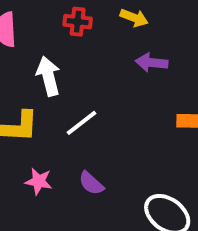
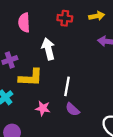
yellow arrow: (134, 18) -> (97, 16), turned -32
white line: (81, 123) -> (67, 86), moved, turned -42

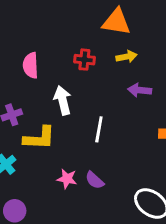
white line: (67, 86) -> (99, 129), moved
pink star: (43, 108) -> (67, 179), moved

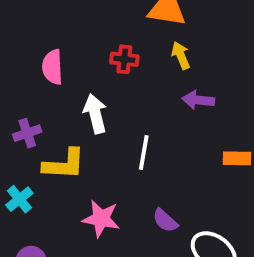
yellow arrow: (127, 57) -> (181, 55), turned -102
pink star: (67, 179) -> (101, 219), size x1.4
purple semicircle: (95, 180) -> (165, 221), moved

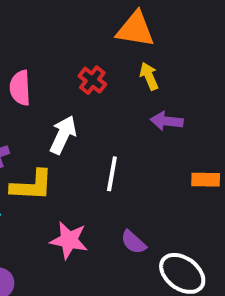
red cross: (124, 59) -> (92, 80), turned 32
white arrow: (95, 114) -> (63, 135), turned 39

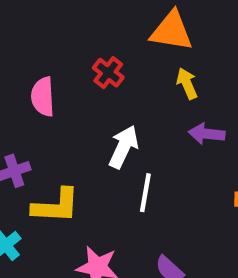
red cross: (92, 80) -> (108, 73), moved
white arrow: (63, 135) -> (124, 147), moved

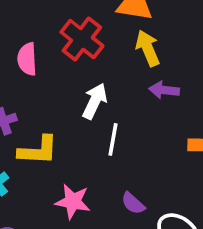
red cross: (108, 73) -> (82, 39), size x1.6
yellow arrow: (187, 84) -> (148, 48), size x1.4

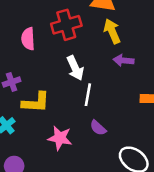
red cross: (82, 39) -> (66, 25), turned 36
white arrow: (95, 101) -> (75, 68), turned 130
purple semicircle: (133, 203) -> (98, 128), moved

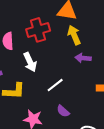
white arrow: (75, 68) -> (30, 62), moved
white line: (88, 95) -> (55, 85), turned 42

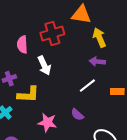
yellow arrow: (74, 35) -> (99, 38), moved
white line: (55, 85) -> (87, 86), moved

